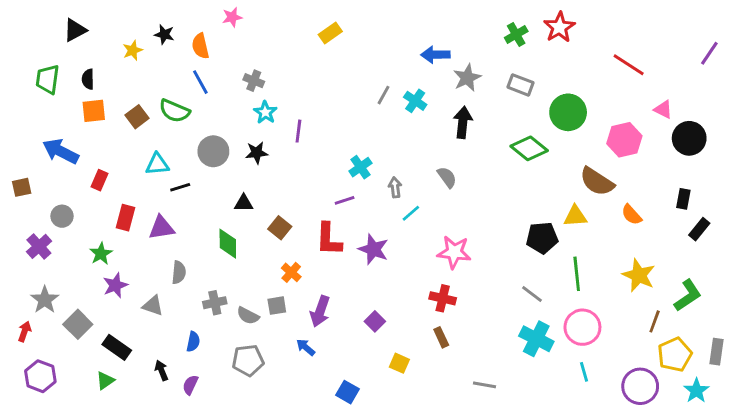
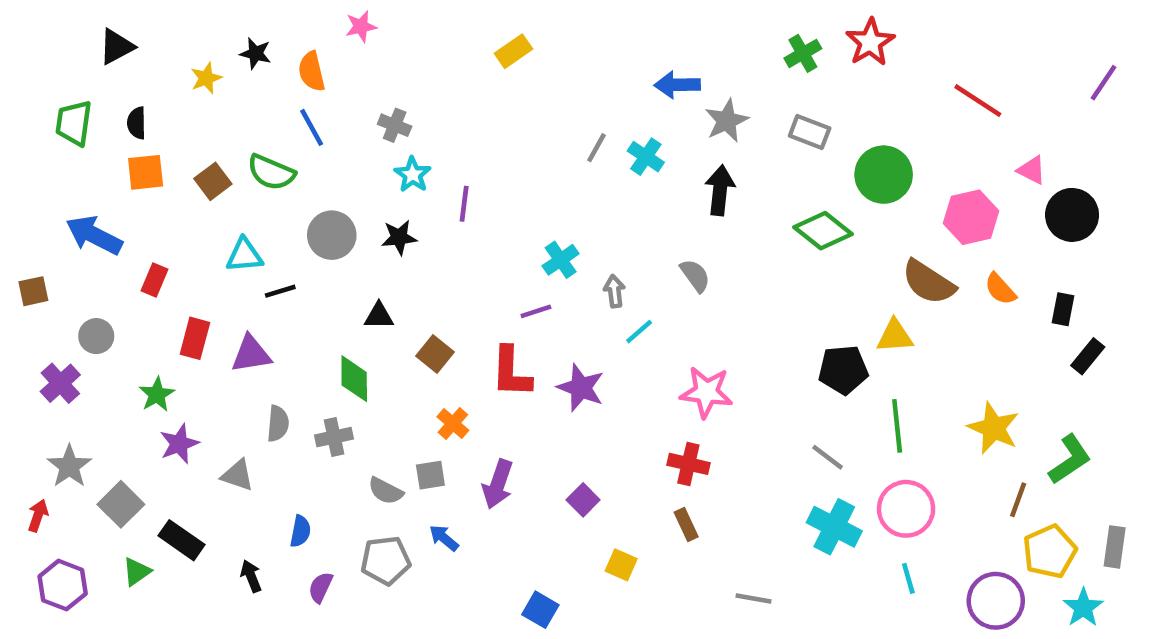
orange semicircle: (632, 215) -> (1000, 289), moved
gray cross: (215, 303) -> (334, 437), moved
blue arrow: (306, 347) -> (444, 538), moved
green triangle: (105, 381) -> (137, 572), moved
purple semicircle: (190, 385) -> (321, 587), moved

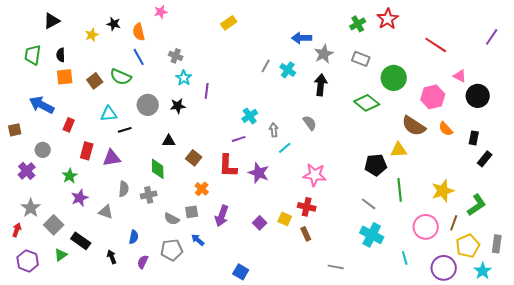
yellow star: (994, 428) -> (443, 191), turned 30
pink circle: (906, 509) -> (426, 227), moved
yellow square: (621, 565) -> (285, 219), moved

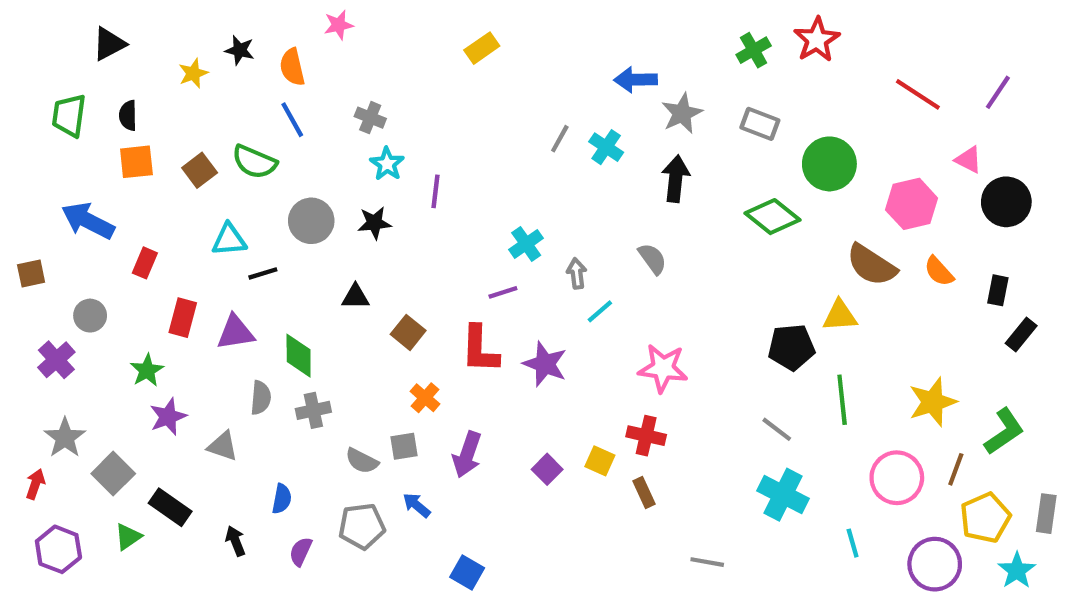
purple line: (492, 37) -> (998, 92), moved
green diamond: (158, 169) -> (299, 356), moved
blue square: (241, 272) -> (467, 573), moved

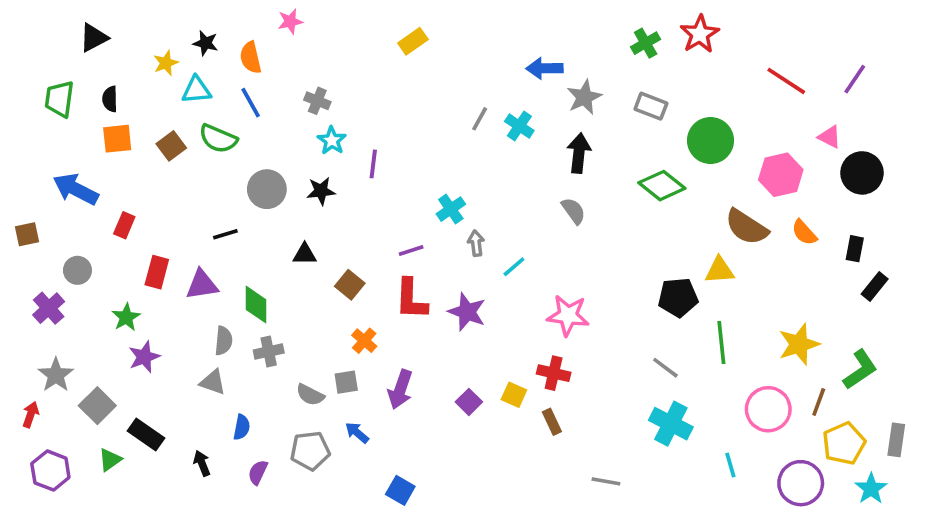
cyan triangle: (229, 240) -> (197, 90), moved
gray semicircle: (652, 259) -> (573, 211), moved
gray arrow: (577, 273) -> (476, 243), moved
purple line: (503, 292) -> (411, 250), moved
gray triangle: (223, 446) -> (213, 382), moved

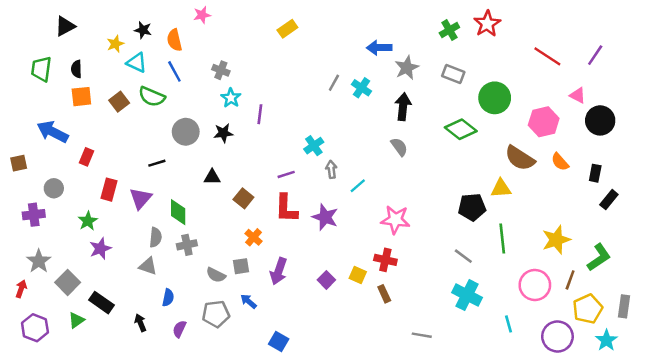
cyan triangle: (197, 90) -> (137, 63), turned 30
purple triangle: (202, 285) -> (140, 198), turned -40
purple cross: (49, 308) -> (34, 215), turned 35

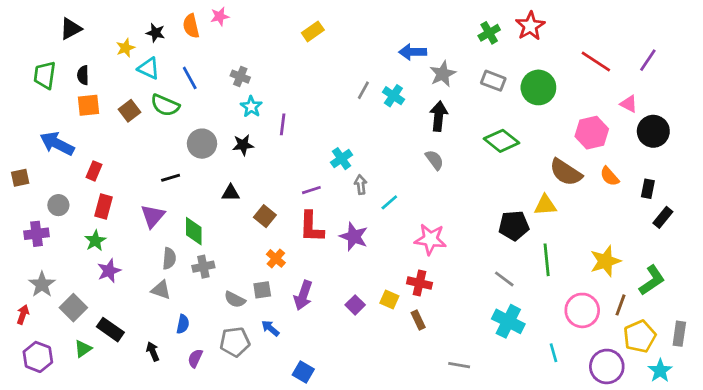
orange semicircle: (174, 40) -> (191, 26), moved
green circle: (495, 98) -> (538, 87), moved
red rectangle: (109, 190) -> (104, 206), moved

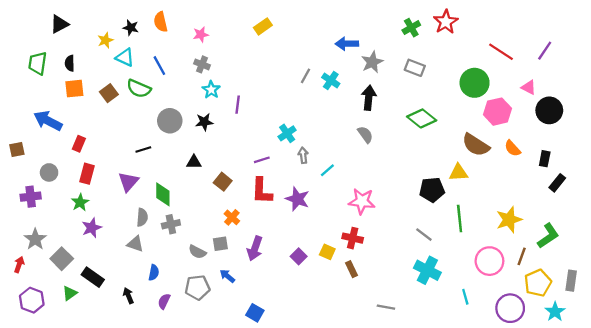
pink star: (220, 16) -> (201, 34), moved
green circle: (538, 87) -> (475, 83), moved

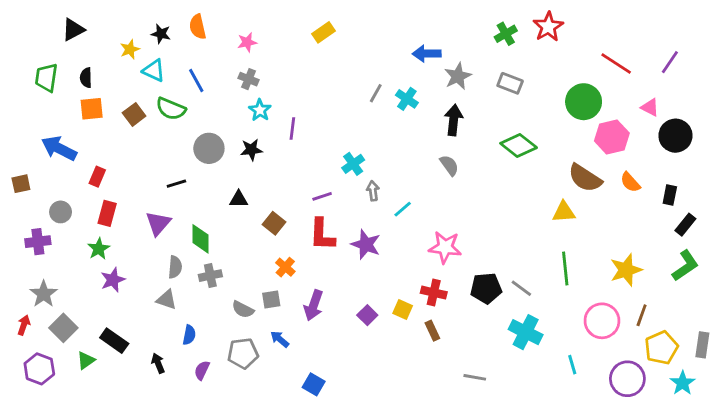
black pentagon: (432, 190) -> (486, 288), moved
green L-shape: (548, 236) -> (685, 266), moved
gray square: (62, 259) -> (63, 328), moved

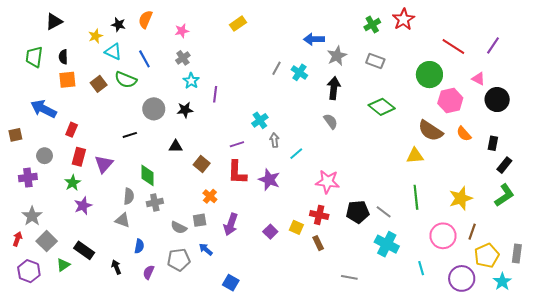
orange semicircle: (198, 27) -> (145, 19), turned 36
gray cross: (249, 79) -> (183, 58), turned 32
purple triangle: (158, 223) -> (104, 164), moved

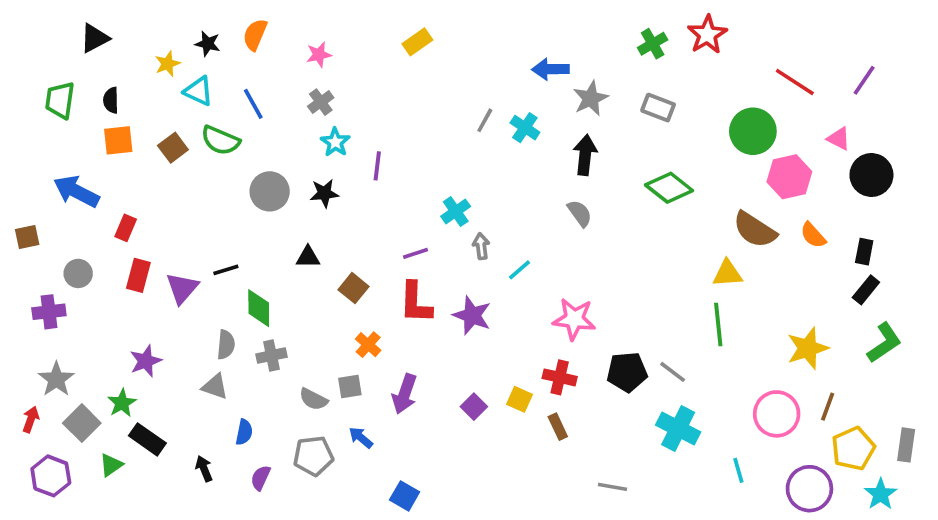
black line: (130, 135) -> (226, 270), moved
black rectangle: (504, 165) -> (866, 290), moved
green star: (73, 183) -> (122, 403), moved
green line: (416, 197) -> (718, 325), moved

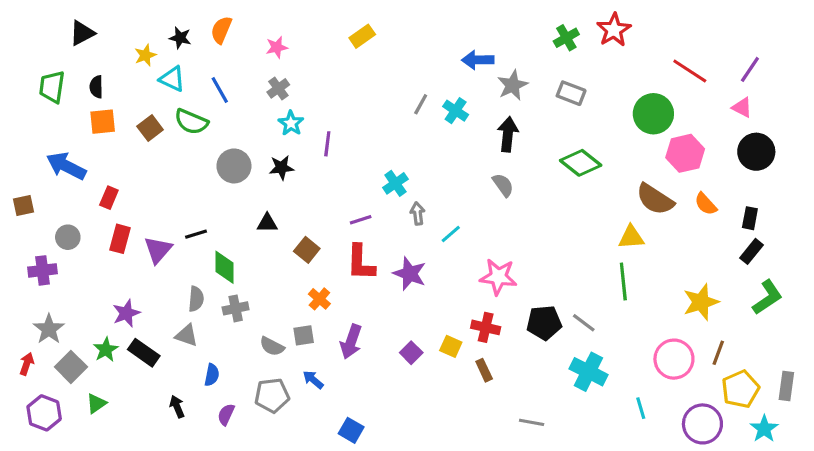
pink triangle: (839, 139) -> (742, 107), moved
black rectangle: (147, 439) -> (144, 353), moved

